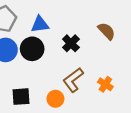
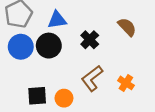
orange circle: (55, 99) -> (64, 98), moved

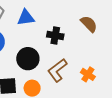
black cross: (90, 40) -> (55, 35), turned -35
black circle: (49, 46) -> (28, 59), moved

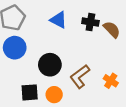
blue triangle: (26, 18) -> (58, 20), moved, turned 36
black cross: (55, 35) -> (90, 22), moved

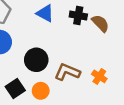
brown L-shape: (80, 76) -> (67, 72), turned 60
black square: (30, 92) -> (15, 89), turned -30

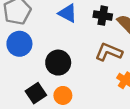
brown L-shape: (67, 72) -> (109, 52), moved

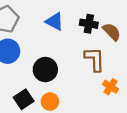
brown L-shape: (109, 52) -> (95, 59), turned 65

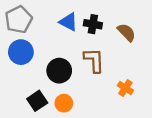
black cross: (89, 24) -> (93, 24), moved
brown L-shape: (95, 59) -> (94, 60), moved

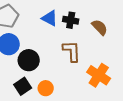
black circle: (59, 71) -> (29, 60), moved
orange cross: (125, 88) -> (99, 75), size x1.6

